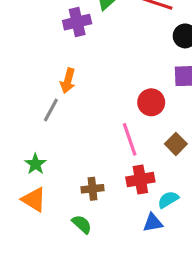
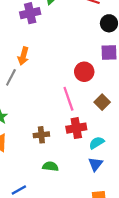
blue triangle: (153, 223) -> (95, 164), moved, turned -42
green semicircle: (82, 224) -> (50, 166), moved, turned -35

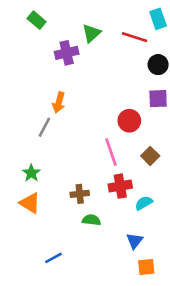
blue triangle: (95, 164) -> (135, 241), moved
green semicircle: (50, 166) -> (91, 220), moved

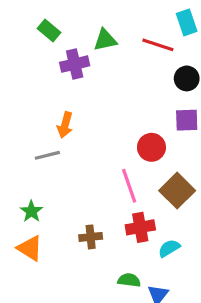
green rectangle: (37, 20) -> (49, 30), moved
green triangle: (91, 33) -> (105, 40), turned 30
gray line: (44, 127) -> (47, 155), turned 48
brown square: (150, 156) -> (177, 191), size x1.5
green semicircle: (91, 220) -> (129, 280), moved

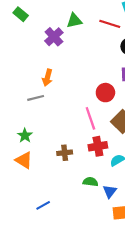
green rectangle: (49, 30) -> (21, 14), moved
purple cross: (75, 64) -> (54, 37), turned -30

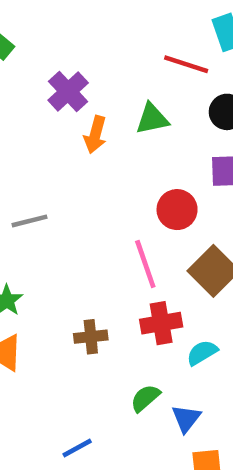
green triangle: (74, 21) -> (152, 119), moved
orange arrow: (47, 78) -> (95, 135), moved
green semicircle: (90, 182) -> (145, 398), turned -48
blue line: (43, 205) -> (77, 448), moved

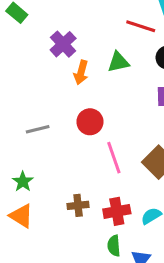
red circle: (177, 210) -> (90, 122), moved
red cross: (161, 323) -> (117, 211), moved
green semicircle: (145, 398) -> (114, 246), turned -54

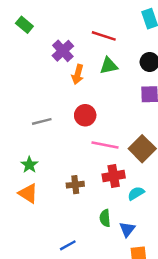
red line: (141, 26) -> (104, 36), moved
pink line: (114, 158) -> (105, 145), turned -60
red cross: (117, 211) -> (114, 176), moved

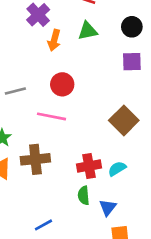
pink line: (105, 145) -> (52, 116), moved
red cross: (114, 176) -> (89, 166), moved
brown cross: (75, 185) -> (35, 159), moved, size x1.5

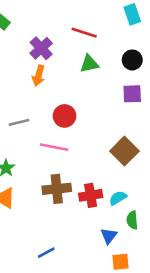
orange arrow: (54, 40) -> (38, 76), moved
brown cross: (35, 159) -> (57, 189), moved
green semicircle: (84, 195) -> (132, 220), moved

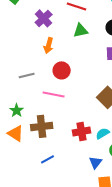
orange arrow: (38, 76) -> (49, 45), moved
brown cross: (57, 189) -> (42, 126), moved
blue line: (46, 253) -> (48, 159), moved

